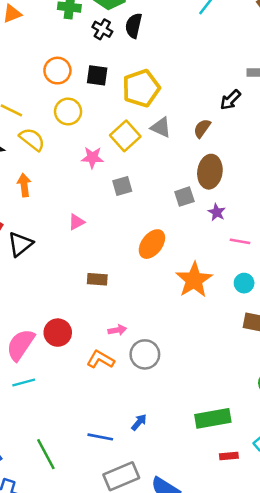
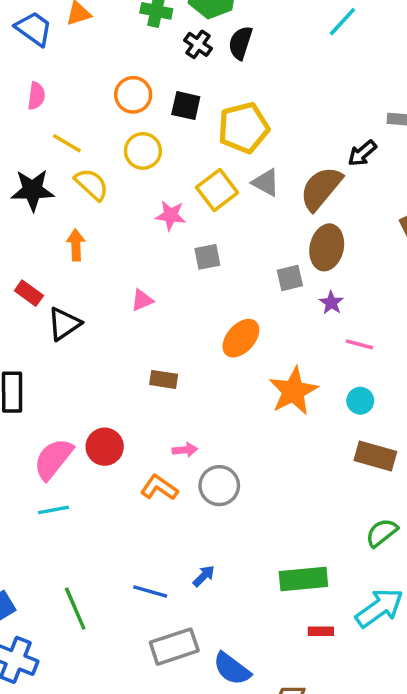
brown semicircle: (202, 128) -> (321, 188), size x1.8

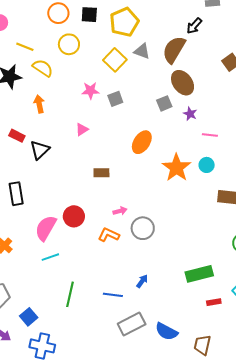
pink star: (171, 215) -> (90, 91), moved
brown ellipse: (327, 247) -> (183, 83), turned -40
cyan circle: (360, 401) -> (207, 165), moved
green line: (75, 609) -> (70, 294), moved, turned 45

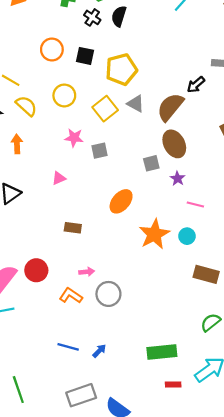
yellow circle: (69, 44) -> (64, 95), moved
green line: (70, 294) -> (18, 390), moved, turned -40
blue line: (113, 295) -> (68, 347), moved

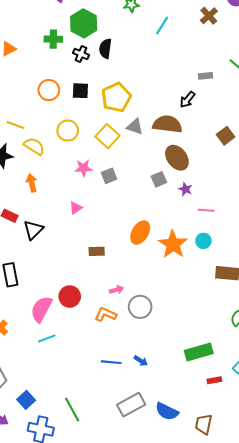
brown semicircle: (170, 107) -> (167, 124), turned 68
orange ellipse: (121, 201) -> (140, 233), moved
blue arrow: (99, 351) -> (141, 361), turned 88

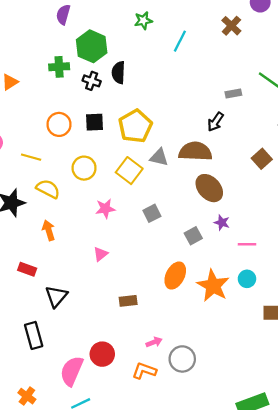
yellow line: (16, 125) -> (31, 157), moved
gray square: (109, 176) -> (152, 213), moved
gray square: (159, 179) -> (193, 236), moved
black triangle: (33, 230) -> (56, 296), moved

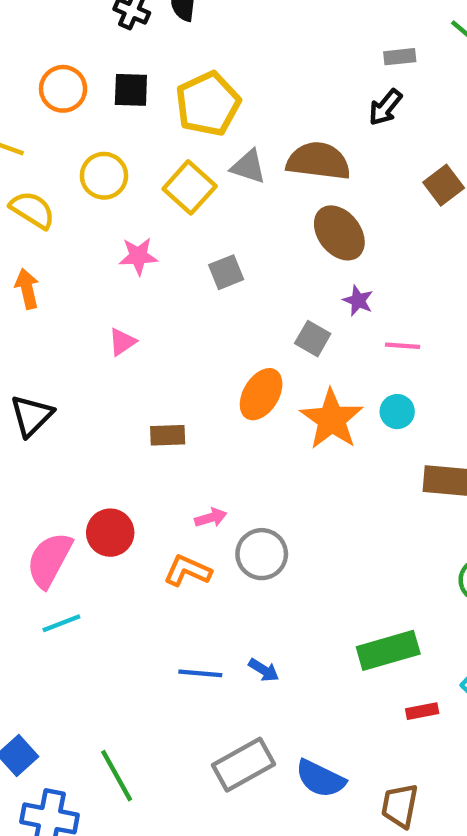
black arrow: (215, 122) -> (385, 107), moved
gray square: (193, 236) -> (313, 339), moved, turned -36

